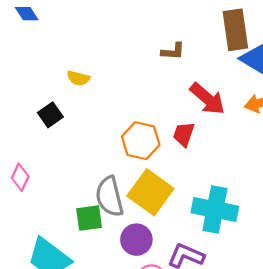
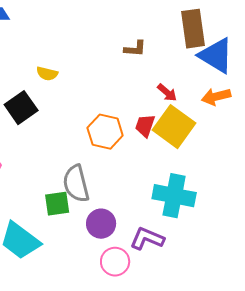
red arrow: (207, 99) -> (167, 93), size x0.6
black square: (50, 115) -> (21, 108), size x1.4
yellow square: (150, 192) -> (174, 127), moved

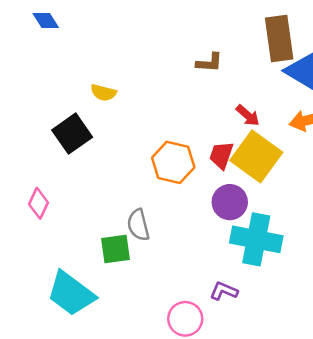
gray semicircle: (76, 184) -> (138, 225), size x0.7
purple circle: (101, 224) -> (230, 202), moved
purple L-shape: (147, 239) -> (224, 291), size x0.7

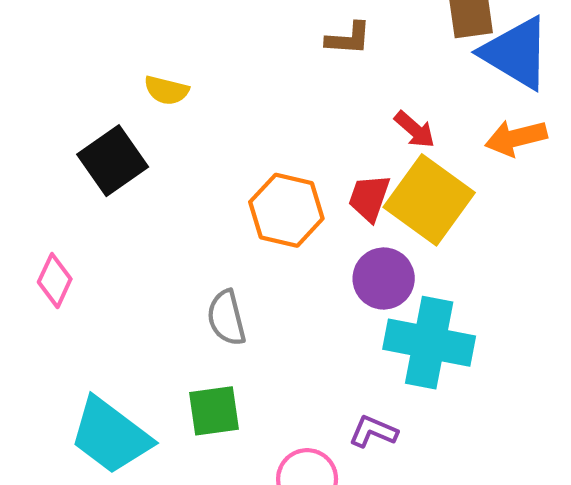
green square: (115, 249) -> (214, 411), moved

